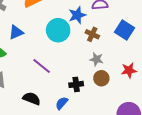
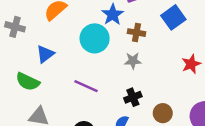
blue square: (124, 30) -> (173, 17), turned 36
gray star: (96, 59) -> (133, 61), moved
brown circle: (101, 78) -> (163, 113), moved

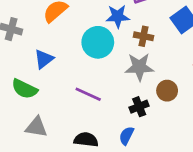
blue star: (113, 15) -> (118, 16), turned 30
gray star: (133, 61) -> (139, 67), size x1.5
brown circle: (163, 113) -> (167, 91), moved

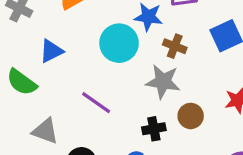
gray triangle: (36, 127) -> (45, 131), moved

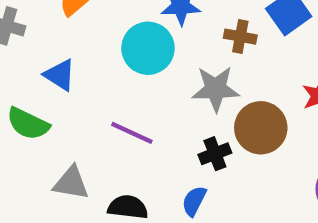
brown cross: (175, 46) -> (240, 37), moved
blue triangle: (51, 51) -> (60, 75), turned -50
brown circle: (191, 116) -> (261, 128), size x1.5

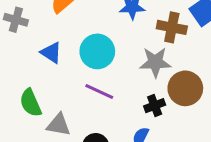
brown cross: (240, 37) -> (172, 27), size x1.4
cyan circle: (148, 48) -> (97, 51), moved
green semicircle: (28, 124) -> (31, 103), moved, turned 40

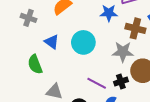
purple line: (99, 91) -> (97, 83), moved
green semicircle: (31, 103) -> (35, 64), moved

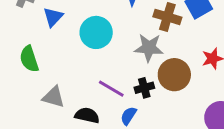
blue triangle: (52, 42) -> (53, 17), moved, turned 35

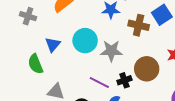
blue triangle: (53, 17) -> (53, 45), moved
gray star: (149, 48) -> (111, 51), moved

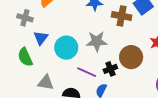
gray cross: (28, 16) -> (25, 18), moved
cyan circle: (85, 41) -> (66, 48), moved

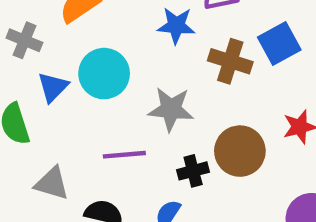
cyan circle: (66, 48) -> (104, 74), moved
purple line: (87, 72) -> (124, 155), moved, turned -36

